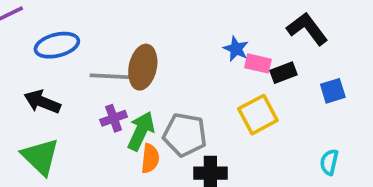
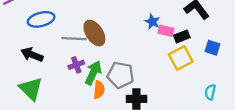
brown ellipse: (143, 67) -> (94, 33), turned -45
blue square: (333, 91) -> (213, 48), turned 35
yellow square: (258, 115) -> (181, 58), moved

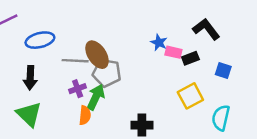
black arrow: (32, 55) -> (30, 78), turned -110
yellow square: (181, 58) -> (190, 96), moved
gray pentagon: (121, 75) -> (107, 73), moved
orange semicircle: (99, 90) -> (85, 115), moved
cyan semicircle: (210, 92) -> (221, 118), size x1.5

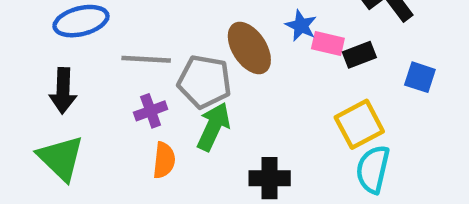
brown ellipse: (97, 55) -> (249, 48), moved
green arrow: (96, 97) -> (213, 127), moved
cyan semicircle: (221, 118) -> (373, 169), moved

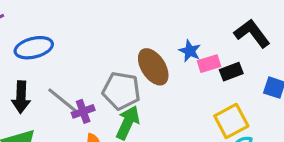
pink rectangle: (328, 44) -> (209, 64), turned -30
gray line: (146, 59) -> (62, 100), moved, turned 36

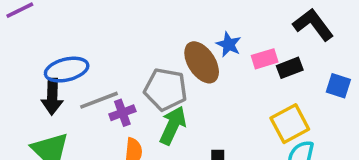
blue ellipse: (34, 48) -> (67, 70), moved
blue star: (190, 51) -> (229, 44), moved
gray line: (62, 100) -> (99, 100), turned -60

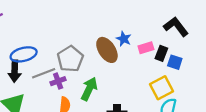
black rectangle: (290, 68) -> (161, 53), turned -48
blue square: (338, 86) -> (175, 62), moved
gray pentagon: (166, 89) -> (70, 59), moved, turned 30

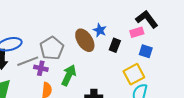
pink rectangle: (146, 48) -> (137, 32), moved
black rectangle: (161, 53) -> (115, 45), moved
purple cross: (58, 81) -> (41, 68), turned 32

